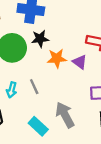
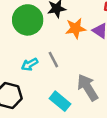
cyan arrow: (12, 90) -> (30, 64), turned 49

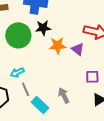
gray line: (53, 60) -> (26, 89), moved
gray arrow: (88, 87) -> (64, 95), size x0.7

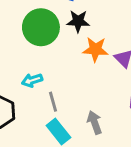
gray line: (26, 89) -> (53, 102), moved

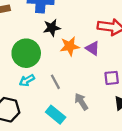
green circle: (41, 27) -> (26, 53), moved
gray line: (53, 102) -> (55, 82), moved

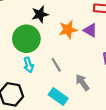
black star: (52, 28) -> (40, 14), moved
cyan arrow: (27, 80) -> (29, 65), turned -72

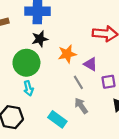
purple triangle: (90, 30) -> (91, 64), moved
gray line: (56, 65) -> (78, 82), moved

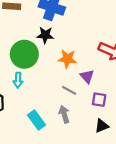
gray line: (78, 82) -> (69, 90), turned -48

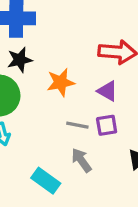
purple triangle: (87, 76) -> (108, 91), moved
purple square: (99, 100) -> (107, 125), moved

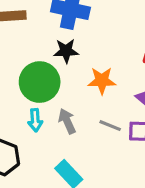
gray arrow: (81, 160) -> (67, 121), moved

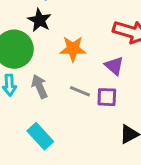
black star: (66, 51) -> (39, 20), turned 30

